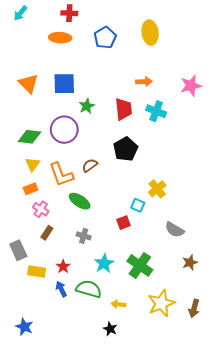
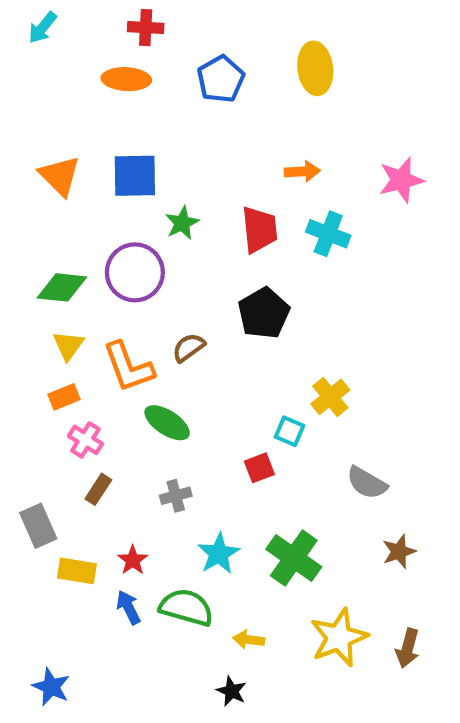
gray cross: (84, 236) -> (176, 496), turned -32

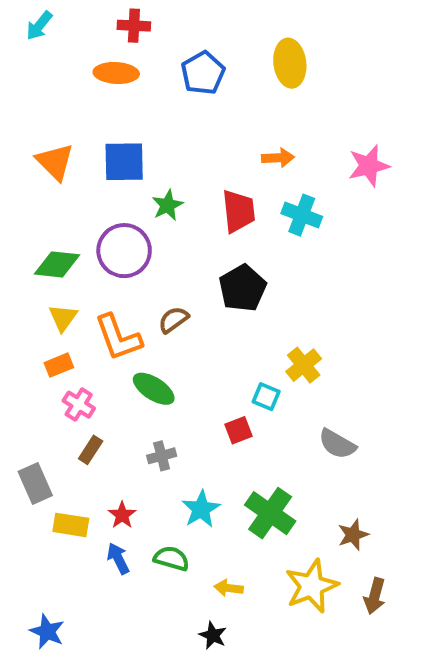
brown star: (399, 552) -> (353, 535), moved
green semicircle: (186, 607) -> (171, 558), size x0.7

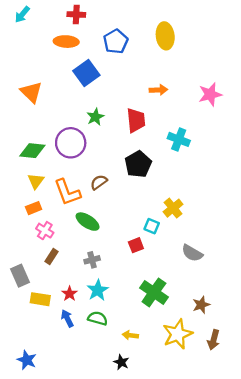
blue square: (124, 162) -> (86, 73), moved, turned -35
cyan cross: (302, 215) -> (179, 139), moved
cyan star: (201, 509) -> (98, 290), moved

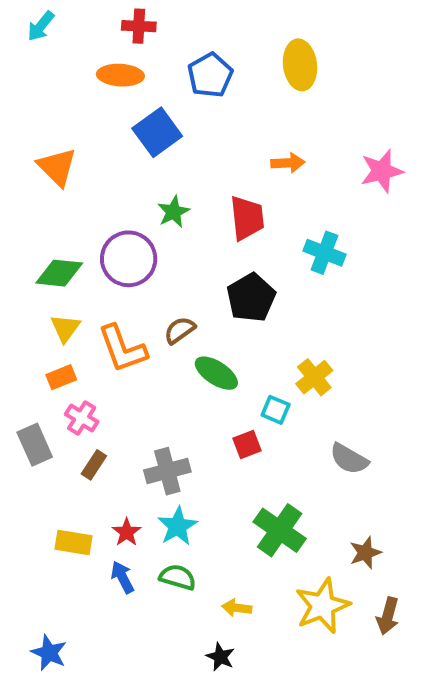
green ellipse: (88, 222) -> (216, 373), moved
gray cross: (92, 260) -> (167, 471), size x1.5
gray rectangle: (20, 276) -> (35, 445), moved

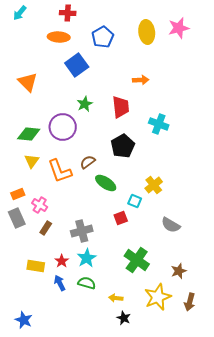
pink star: (382, 171) -> (179, 28), moved
orange rectangle: (61, 377) -> (18, 194), moved
black star: (220, 657) -> (124, 318), moved

